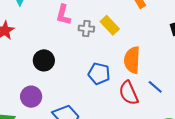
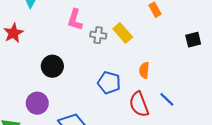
orange semicircle: (132, 60) -> (144, 70), size x0.6

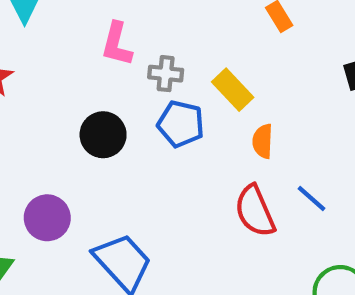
yellow rectangle: (123, 33) -> (233, 90), moved
black circle: (52, 66) -> (103, 135), moved
blue pentagon: (109, 83) -> (181, 124), moved

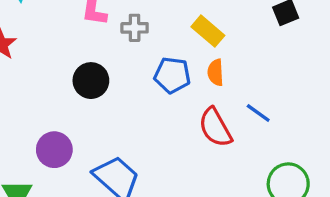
yellow rectangle: (233, 90) -> (208, 31), moved
blue pentagon: (181, 124) -> (172, 75), moved

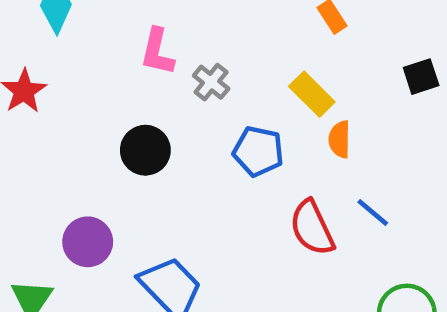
gray cross: (135, 28) -> (211, 82), turned 35
orange semicircle: (216, 72) -> (340, 139), moved

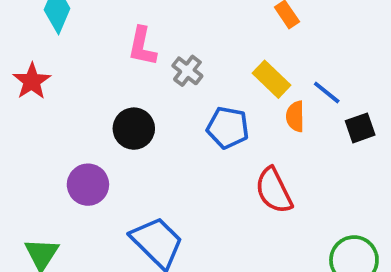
black square: (421, 77) -> (360, 128), moved
blue line: (373, 212) -> (327, 92), moved
purple circle: (88, 242) -> (88, 185), moved

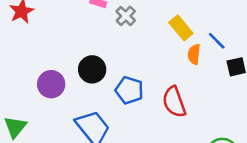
blue pentagon: (228, 128) -> (129, 90), moved
black circle: (134, 129) -> (92, 69), moved

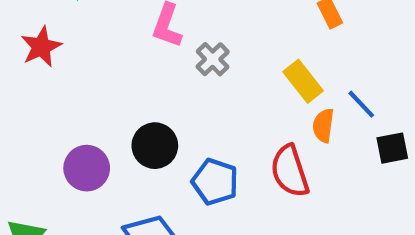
red semicircle: (174, 102) -> (290, 171), moved

